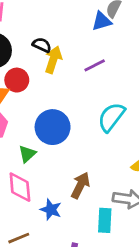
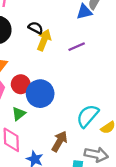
red circle: (17, 80) -> (21, 84), moved
cyan semicircle: (111, 117) -> (88, 116), moved

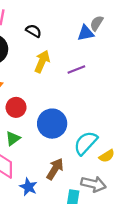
black semicircle: (36, 28) -> (34, 31), moved
blue circle: (40, 94) -> (52, 124), moved

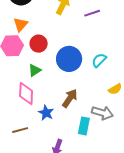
cyan semicircle: (86, 143) -> (99, 60), moved, size x0.7

